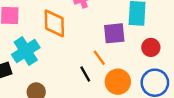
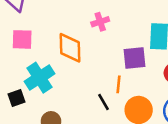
orange line: (99, 58) -> (118, 84), turned 42

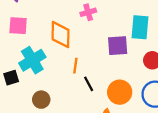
orange line: (118, 84) -> (75, 66), moved

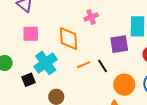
orange line: (75, 66) -> (84, 65), turned 64
black line: (89, 84) -> (103, 66), moved

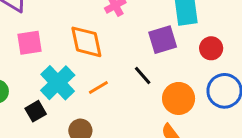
orange line: (84, 65) -> (98, 87), moved

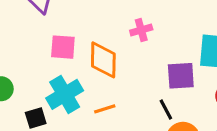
pink square: (29, 43) -> (63, 47), moved
black line: (143, 75) -> (166, 109), moved

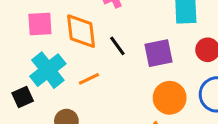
purple square: (181, 76) -> (159, 53), moved
black line: (166, 109) -> (117, 46), moved

